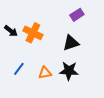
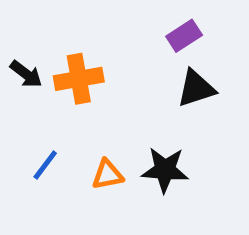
orange cross: (33, 33) -> (79, 79), turned -36
black triangle: (71, 43) -> (196, 88), moved

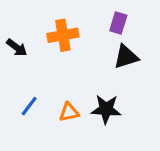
purple rectangle: (184, 36) -> (118, 23), turned -40
orange cross: (79, 79) -> (63, 35), moved

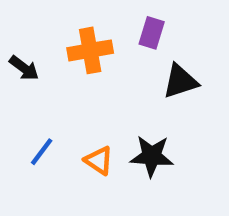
purple rectangle: (118, 23) -> (152, 33), moved
orange triangle: (69, 112) -> (99, 160), turned 45

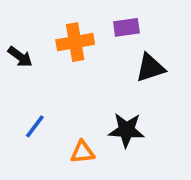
purple rectangle: (152, 33) -> (126, 27), turned 65
orange triangle: (99, 160) -> (82, 152), moved, turned -40

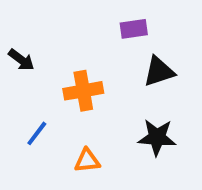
orange cross: (75, 42) -> (83, 91), moved
black star: (126, 130) -> (157, 137), moved

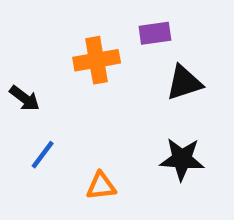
black arrow: (21, 60) -> (25, 98), moved
orange cross: (83, 91) -> (97, 60), moved

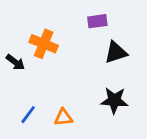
orange cross: (97, 60) -> (44, 44), moved, turned 32
blue line: (43, 155) -> (28, 115), moved

